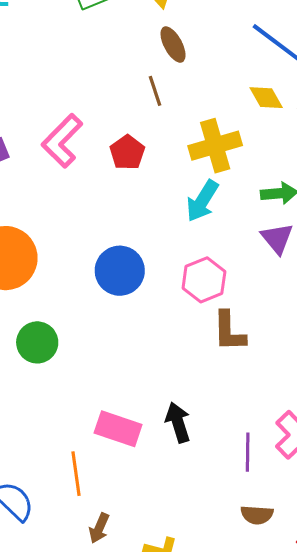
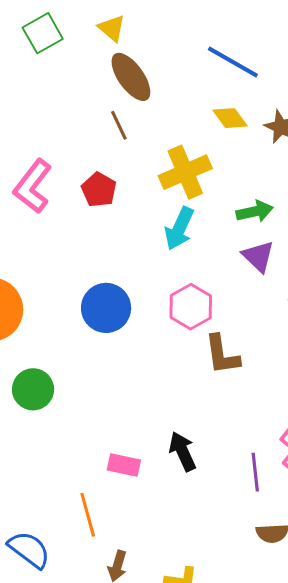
brown ellipse: (173, 45) -> (131, 77), size x1.4
pink rectangle: (118, 429) -> (124, 465), size x0.7

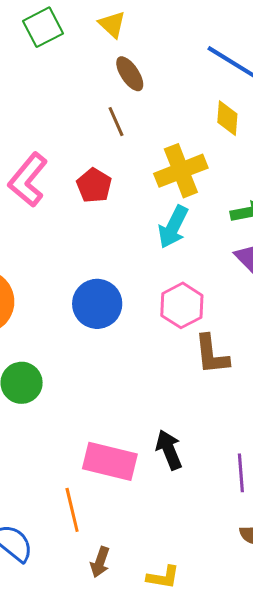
brown ellipse: (131, 77) -> (130, 74), size x0.7
yellow diamond: (230, 118) -> (227, 118), turned 39
pink rectangle: (124, 465) -> (110, 461), size x1.6

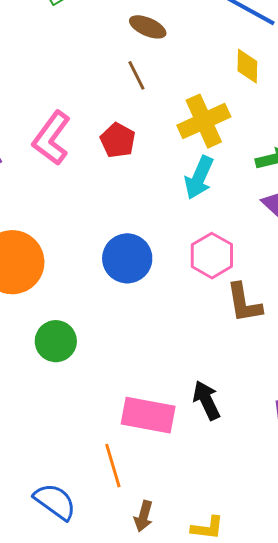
brown ellipse: (130, 74) -> (148, 27), turned -30

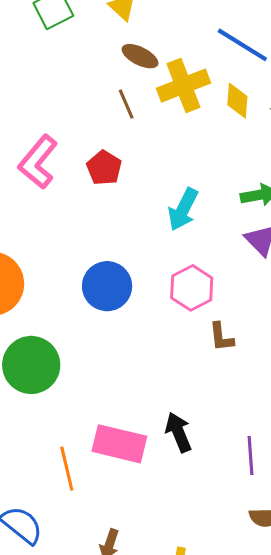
yellow cross: (204, 121) -> (183, 86), moved
brown L-shape: (244, 303) -> (221, 337), size x0.7
green circle: (56, 341) -> (31, 365), size x1.4
orange line: (113, 466) -> (67, 469), moved

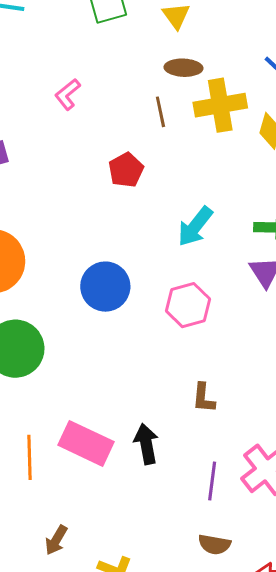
brown ellipse: (140, 56) -> (183, 68), turned -36
pink L-shape: (38, 162) -> (68, 94), moved, size x0.6
brown L-shape: (221, 337) -> (204, 398), moved

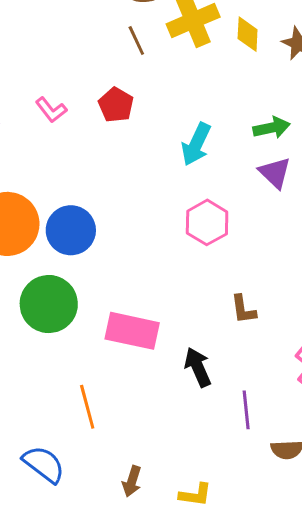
pink L-shape: (68, 94) -> (51, 110), moved, turned -76
blue circle: (105, 287) -> (71, 230), moved
pink rectangle: (86, 443) -> (132, 331), moved
purple line: (212, 481) -> (246, 410), moved

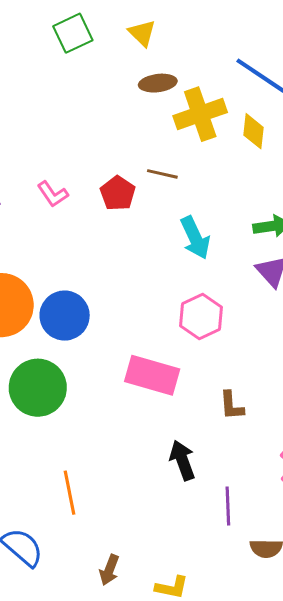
brown line: (136, 40) -> (162, 174), moved, turned -56
cyan arrow: (196, 144) -> (195, 238), turned -54
pink rectangle: (132, 331) -> (152, 375), moved

